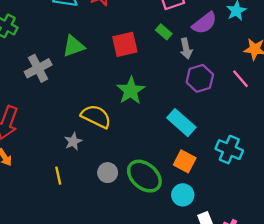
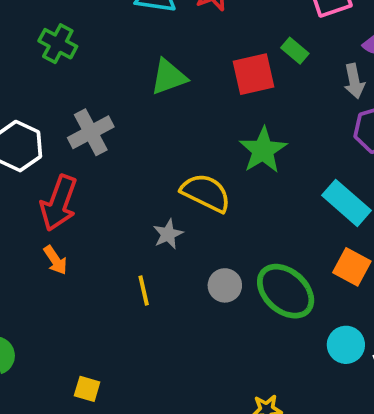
green rectangle: (164, 32) -> (295, 51), moved
gray cross: (38, 68) -> (91, 132), moved
cyan circle: (183, 195) -> (346, 345), moved

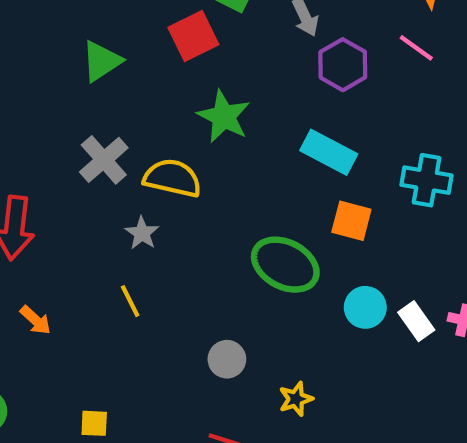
gray cross: (91, 132) -> (104, 160), moved
orange arrow: (55, 260) -> (35, 320), moved
gray circle: (225, 285) -> (227, 359), moved

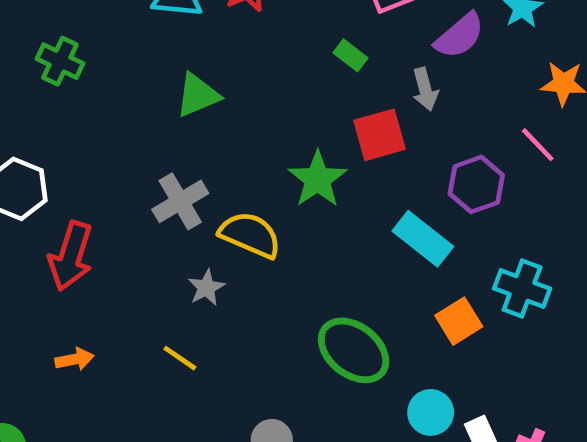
red square: (193, 36) -> (379, 135), moved
purple hexagon: (343, 65) -> (476, 184), moved
orange square: (351, 221) -> (459, 321), moved, turned 33
yellow line: (130, 301) -> (180, 358), turned -40
orange arrow: (35, 320) -> (74, 359), turned -64

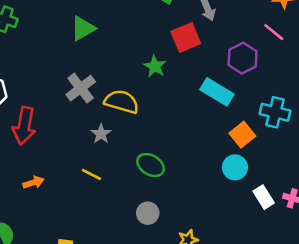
green star: (318, 179) -> (155, 66), size x0.7
green ellipse: (354, 350) -> (151, 165), moved, size x0.7
cyan circle: (431, 412) -> (235, 167), moved

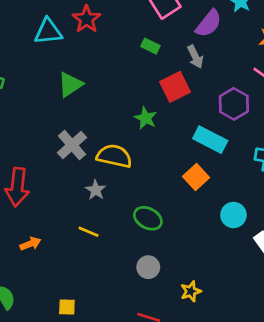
orange square: (242, 135) -> (196, 177), moved

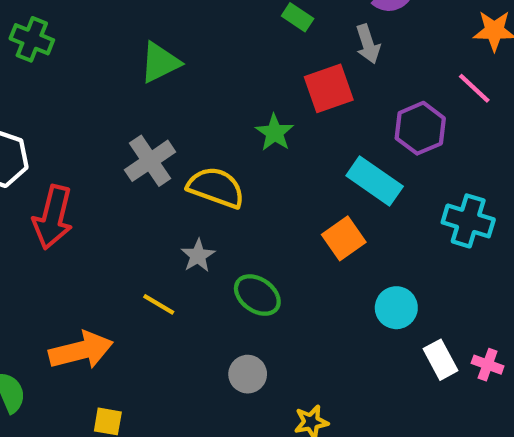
gray star: (96, 190) -> (198, 256), moved
orange arrow: (30, 244) -> (81, 350), moved, size x1.8

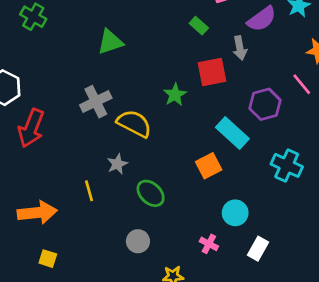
yellow line: (159, 304) -> (89, 191), turned 36
white rectangle: (441, 360) -> (258, 249), turned 50
pink cross: (488, 365) -> (209, 244), moved

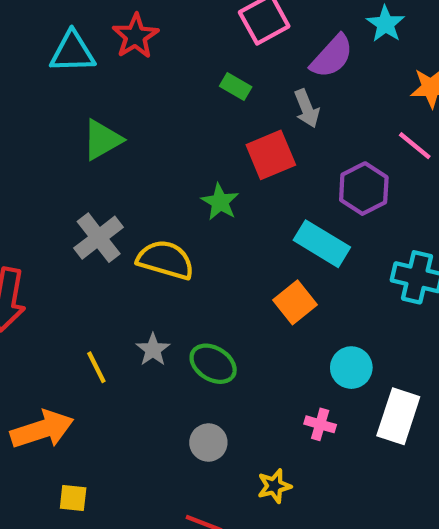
gray star: (117, 164) -> (153, 350), moved
yellow line: (89, 191) -> (96, 367), moved
white rectangle: (258, 249) -> (398, 416), size x1.4

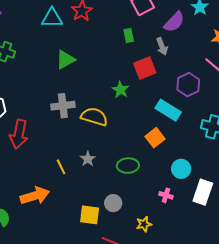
green rectangle: (236, 86) -> (129, 35), turned 48
gray cross: (99, 238) -> (63, 106), turned 30
green ellipse: (213, 364) -> (128, 166), moved, turned -35
yellow square: (73, 498) -> (90, 215), moved, size x1.5

